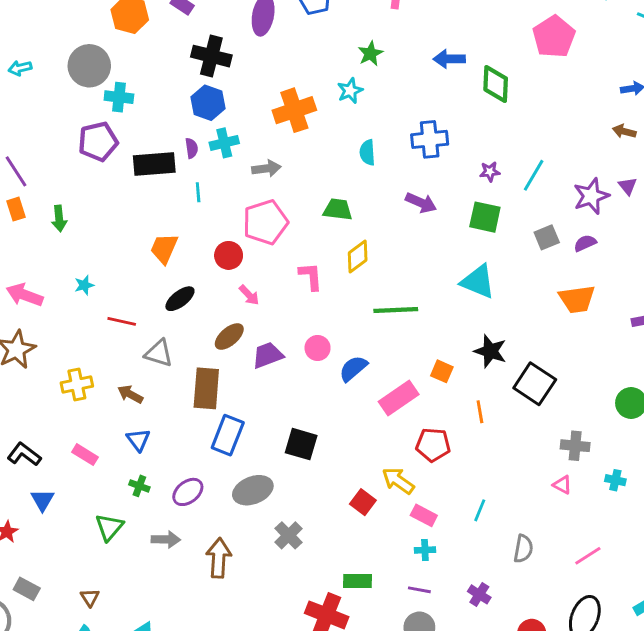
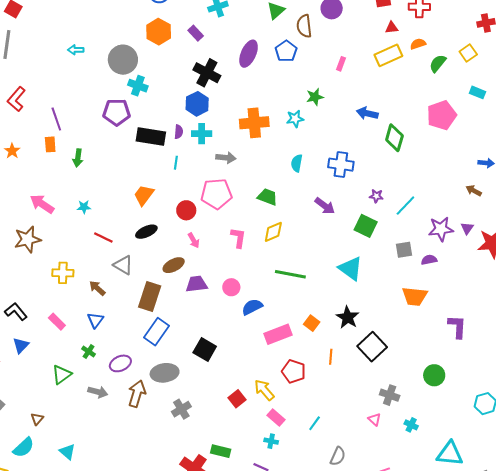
brown arrow: (219, 558) -> (137, 394), moved

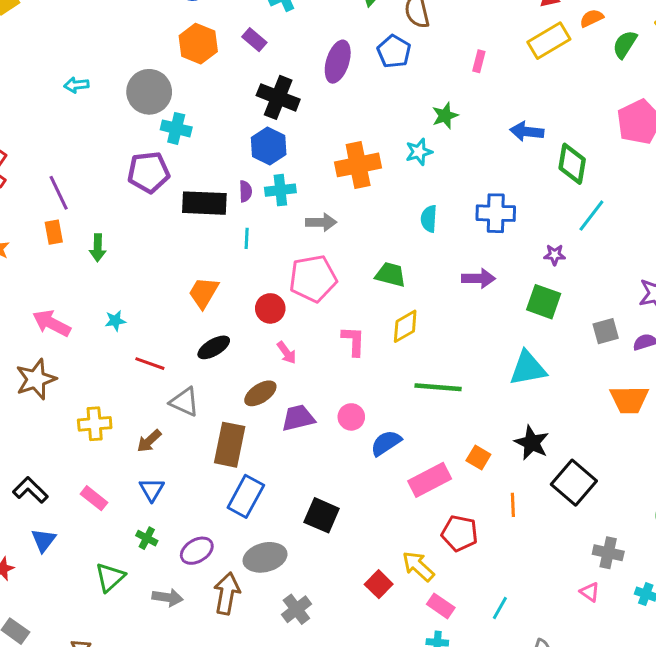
purple arrow: (325, 206) -> (478, 278), turned -30
cyan line: (405, 206) -> (591, 216), moved
cyan triangle: (350, 268) -> (528, 368), turned -40
brown arrow: (97, 288) -> (149, 441), turned -78

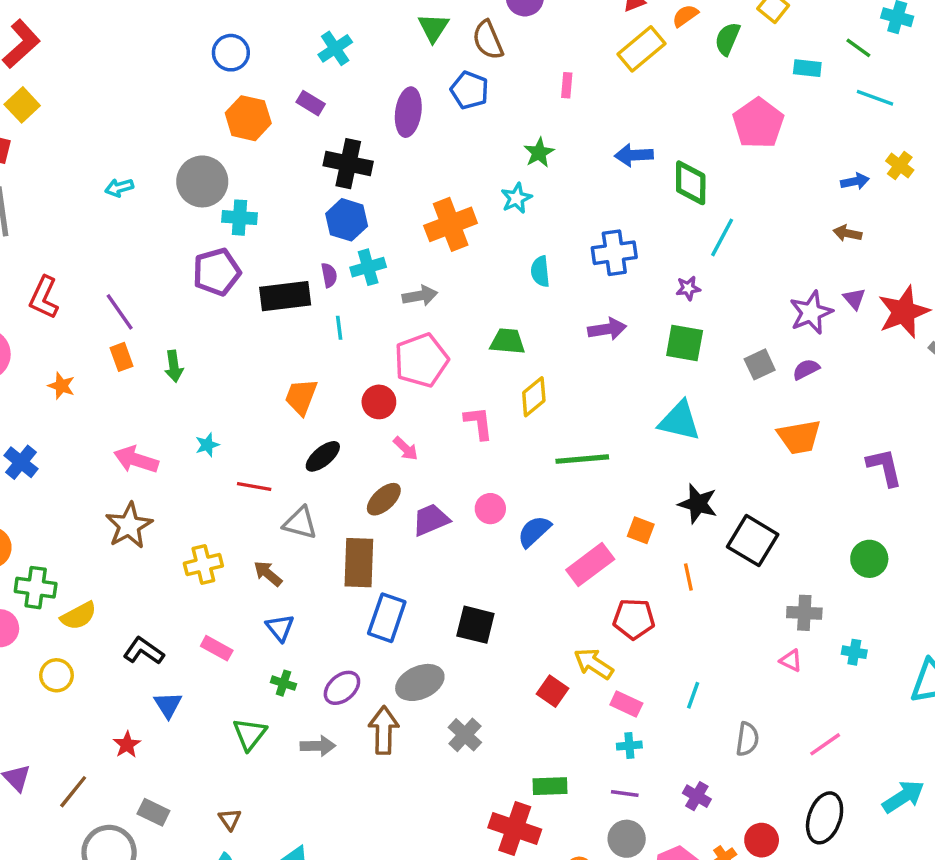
cyan triangle: (528, 368) -> (679, 421), turned 33
brown arrow: (149, 441) -> (268, 574), turned 92

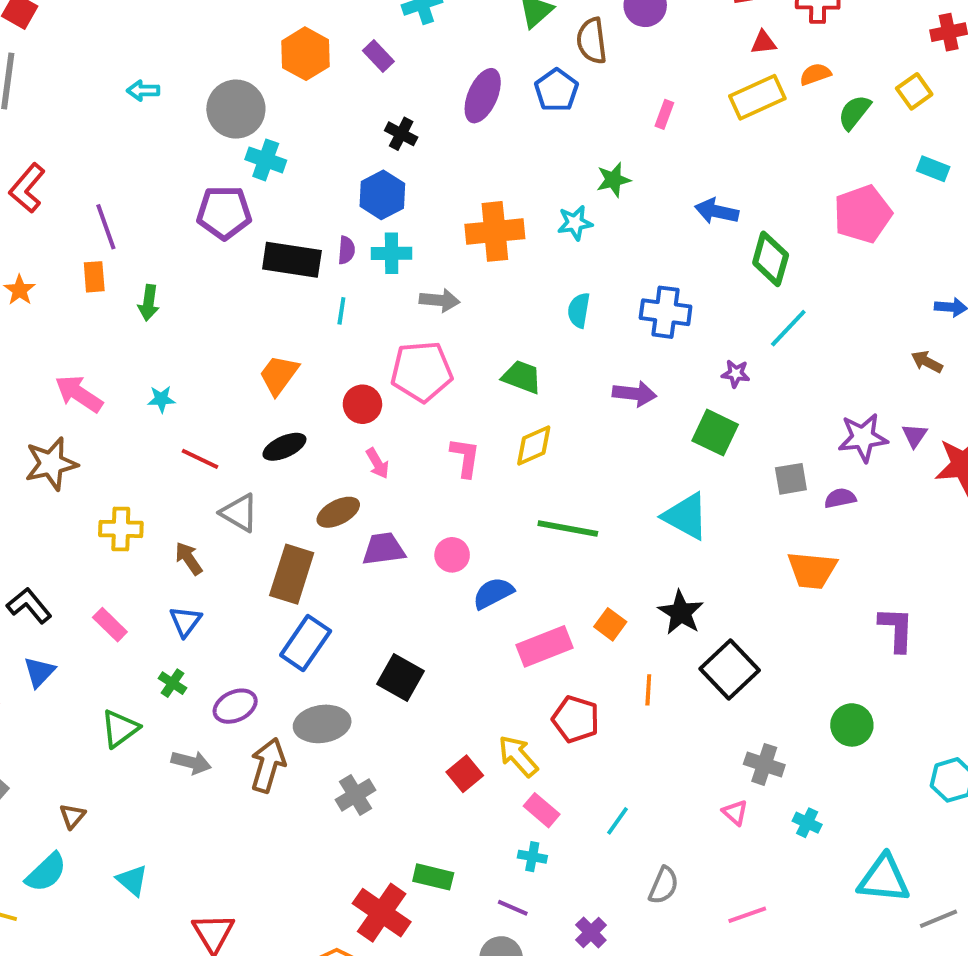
black cross: (348, 164) -> (401, 134), size x0.6

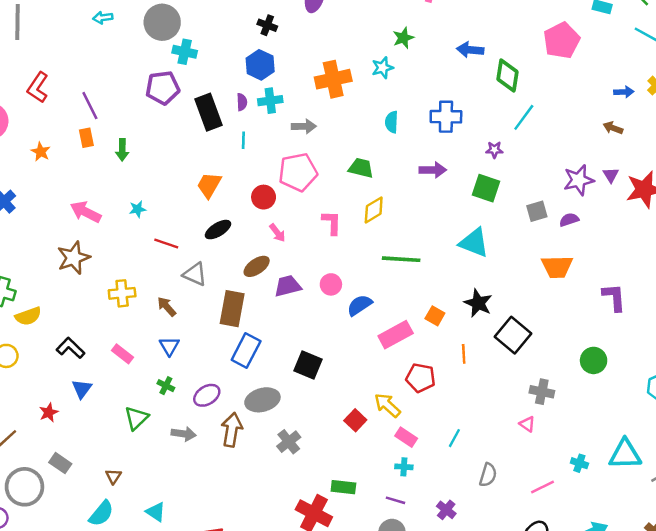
black rectangle: (292, 260) -> (209, 112), turned 68
cyan cross: (807, 823) -> (579, 463), moved

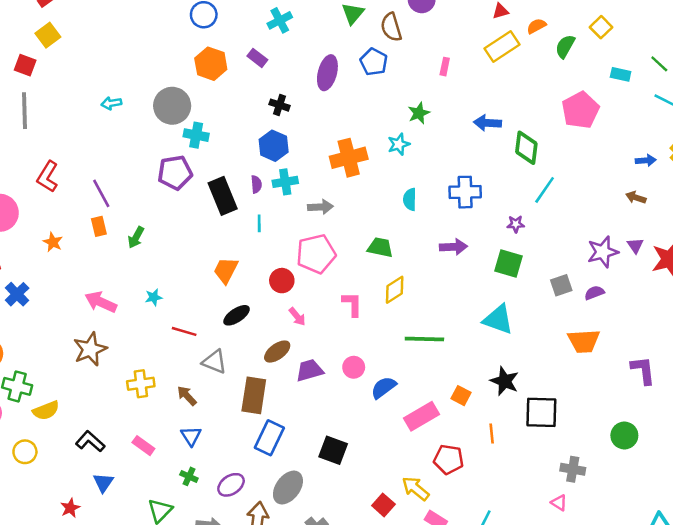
green arrow: (122, 150) -> (136, 237), turned 30
black square: (513, 335) -> (541, 412), turned -36
gray ellipse: (262, 400) -> (288, 488), turned -36

